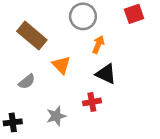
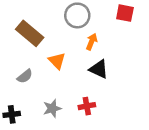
red square: (134, 14) -> (125, 13), turned 30
red cross: (92, 102) -> (87, 106), moved

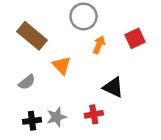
red square: (125, 13) -> (135, 38), moved, turned -36
black triangle: (99, 69) -> (113, 87), moved
black cross: (12, 114) -> (32, 121), moved

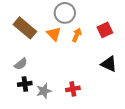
orange triangle: (62, 65) -> (54, 34), moved
black triangle: (113, 87) -> (109, 64), moved
black cross: (32, 121) -> (25, 84), moved

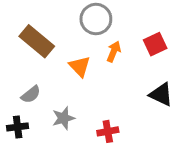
orange triangle: (54, 34) -> (80, 66), moved
black cross: (25, 84) -> (18, 127), moved
gray star: (44, 91) -> (63, 118), moved

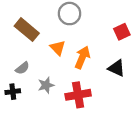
red square: (155, 44) -> (122, 32), moved
orange arrow: (114, 52) -> (82, 57), moved, size x1.5
red cross: (108, 131) -> (78, 95), size x1.6

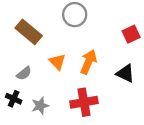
orange triangle: (58, 48) -> (57, 62), moved
gray star: (46, 85) -> (40, 106), moved
black cross: (13, 92) -> (14, 99), turned 32

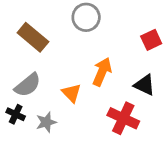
orange triangle: (57, 62) -> (71, 93), moved
gray semicircle: (24, 73) -> (28, 85), size x1.5
red cross: (84, 102) -> (123, 118), moved, turned 35

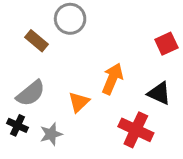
gray circle: (86, 17) -> (70, 19), moved
brown rectangle: (33, 37) -> (36, 41), size x0.7
orange triangle: (71, 93) -> (79, 102), turned 30

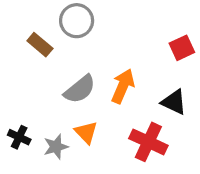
gray semicircle: (31, 93) -> (80, 89), moved
orange triangle: (79, 102) -> (86, 132), moved, turned -30

